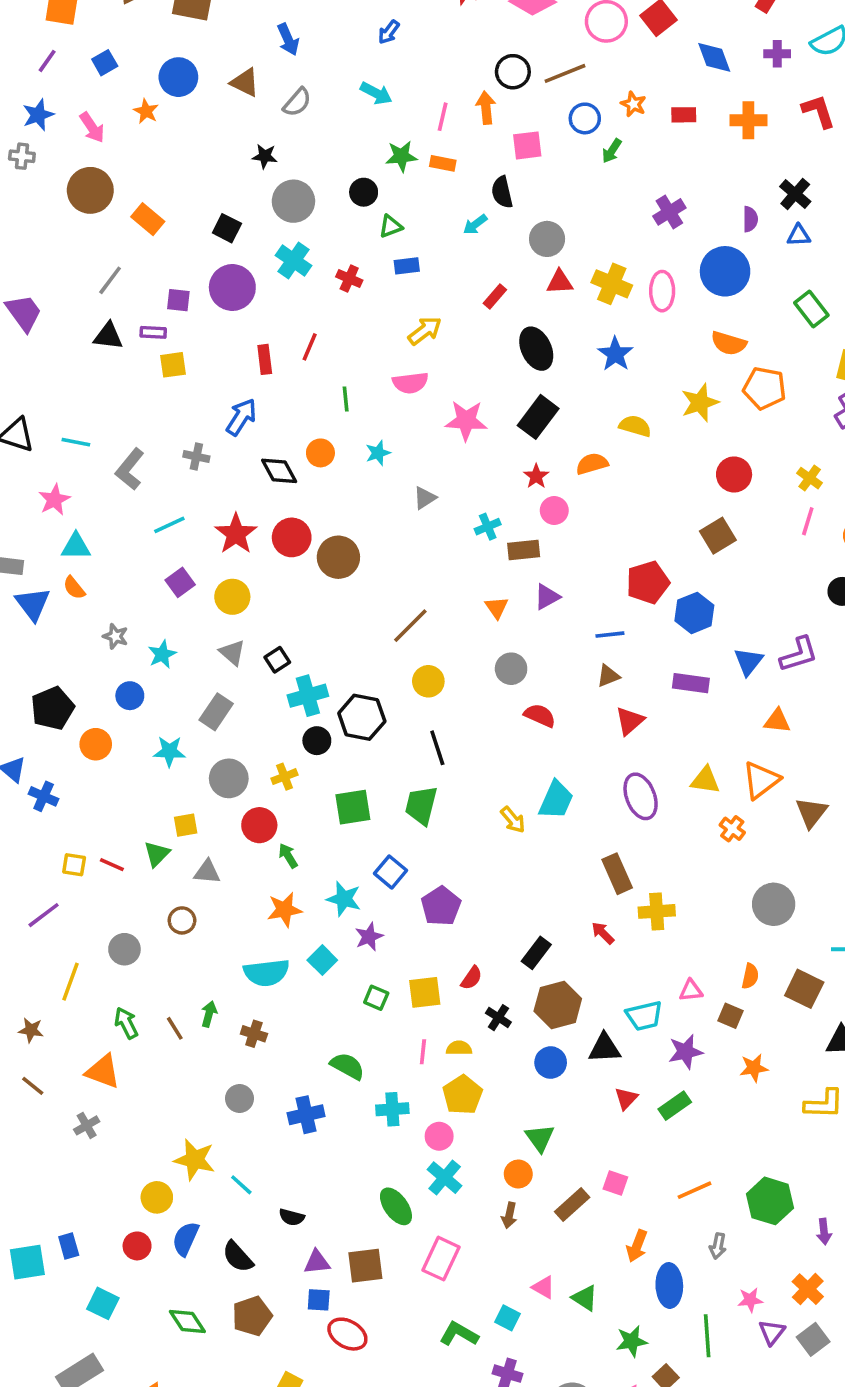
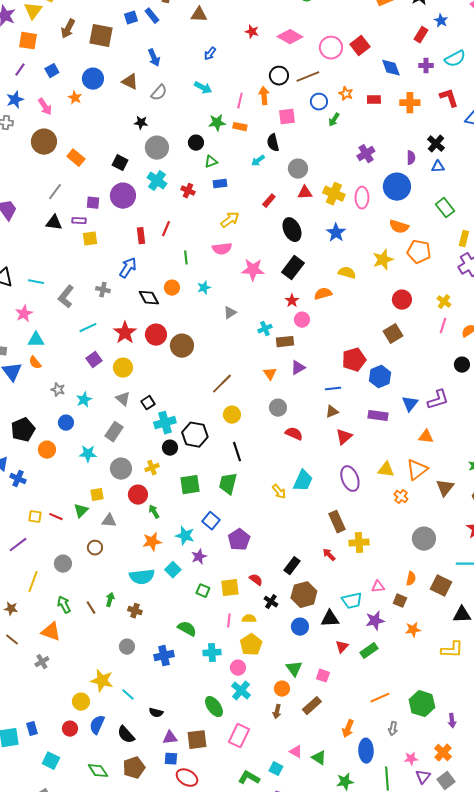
red semicircle: (472, 978) -> (256, 580), turned -88
pink square: (615, 1183) -> (323, 676), moved

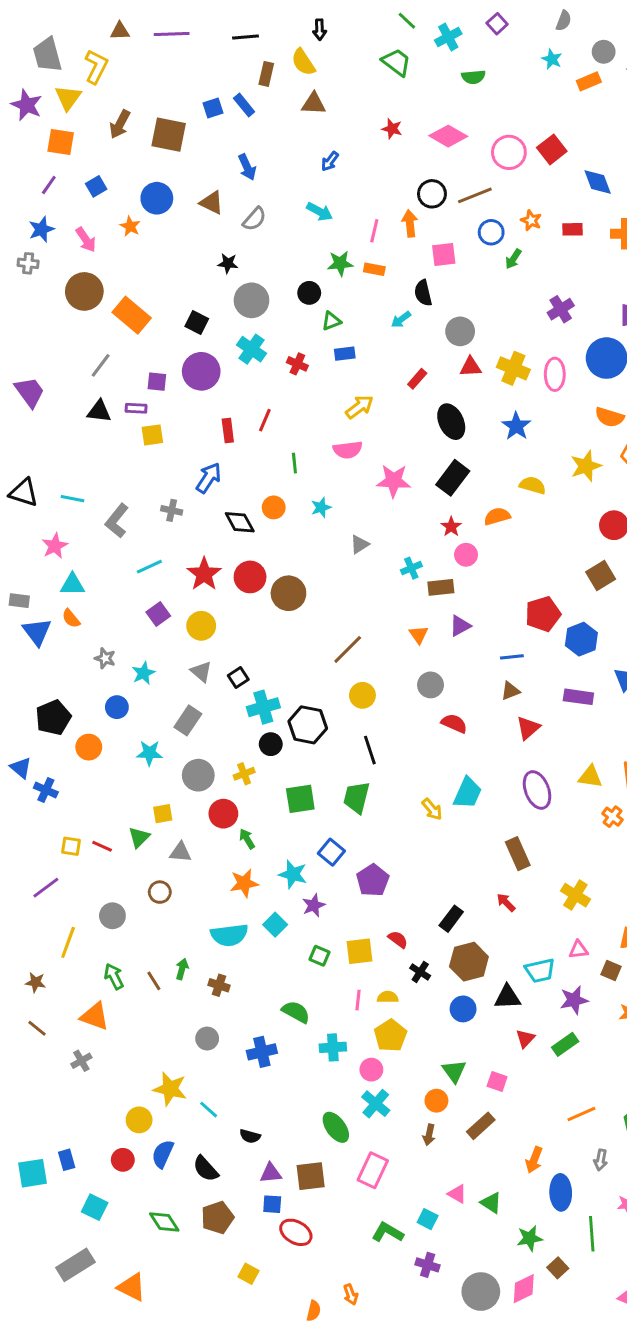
orange rectangle: (76, 158) -> (132, 315), size x1.4
yellow cross: (359, 543) -> (575, 895), moved, turned 36

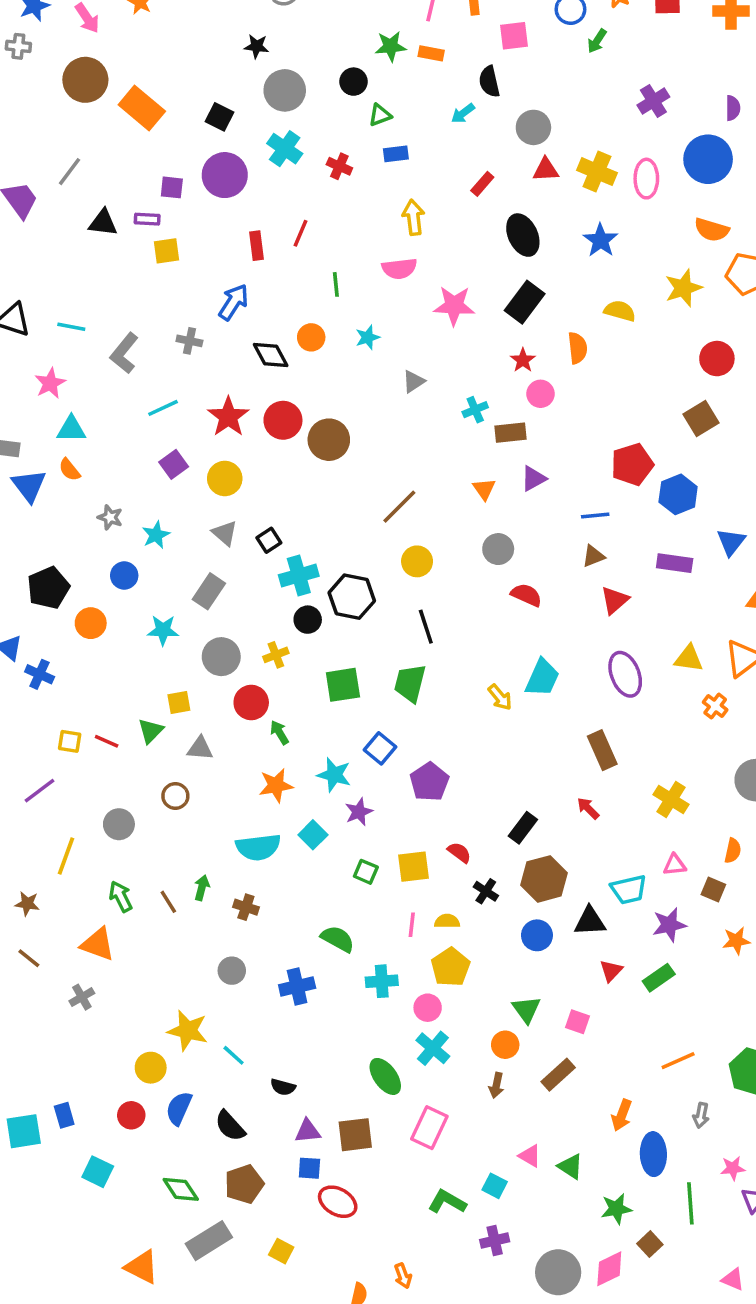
gray line: (101, 365) -> (70, 172), moved
yellow arrow: (359, 407) -> (413, 217), turned -60
orange semicircle: (497, 516) -> (578, 348), turned 100
gray rectangle: (75, 1265) -> (209, 1241), moved
purple cross: (428, 1265) -> (495, 1241), turned -30

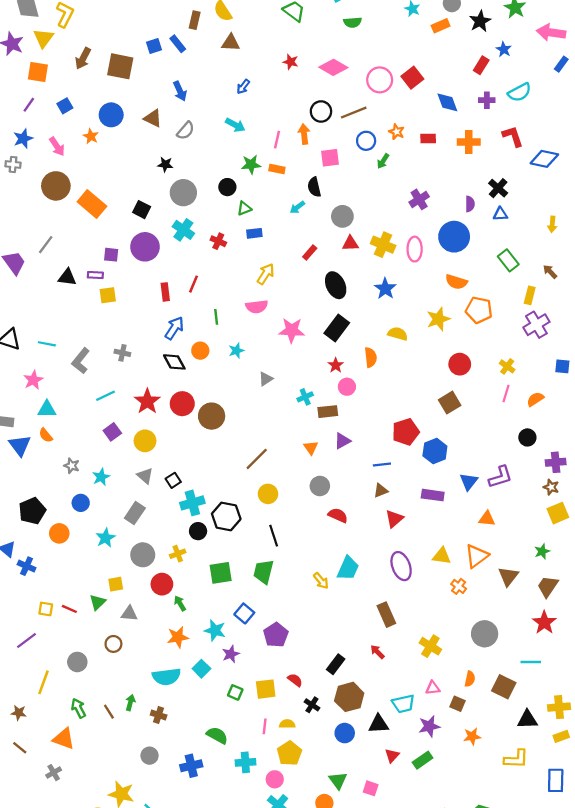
yellow arrow: (413, 217) -> (266, 274), turned 40
blue arrow: (234, 302) -> (174, 328), moved
cyan star: (163, 630) -> (106, 538), turned -30

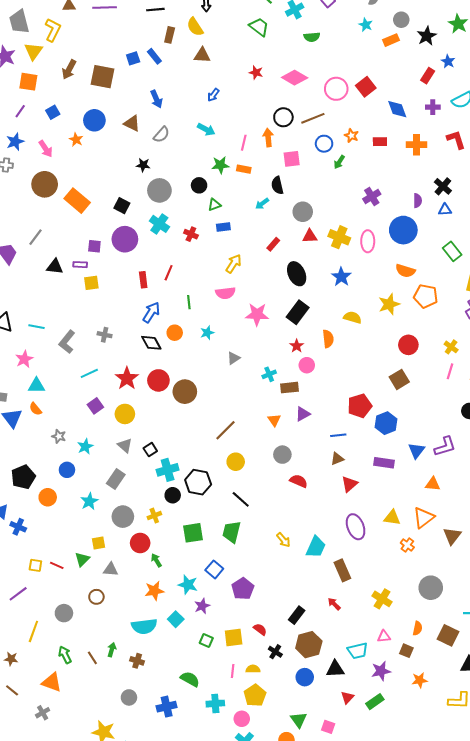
black line: (274, 536) -> (241, 499), turned -30
cyan trapezoid: (348, 568) -> (316, 547), moved

